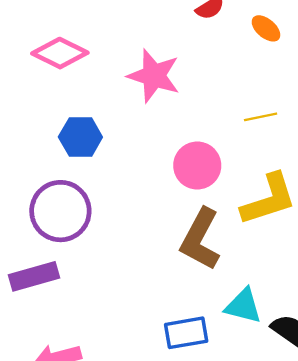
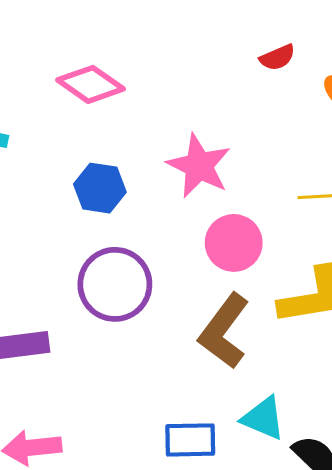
pink star: (154, 76) -> (199, 166), moved
purple circle: (60, 211) -> (115, 284), moved

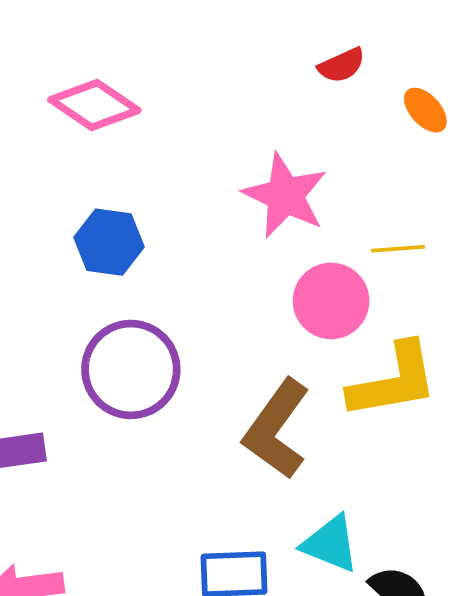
pink star: (199, 166) -> (285, 196), moved
pink circle: (234, 243) -> (331, 301), moved

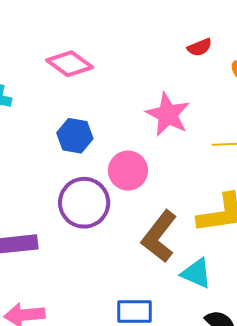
pink circle: (331, 301) -> (128, 171), moved
cyan triangle: (330, 544) -> (196, 273), moved

